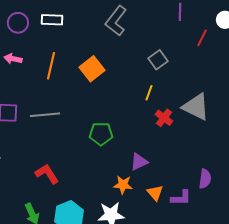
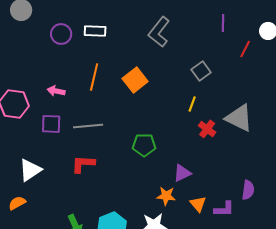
pink arrow: (13, 59) -> (56, 91), moved
red L-shape: (47, 174) -> (83, 164), moved, turned -55

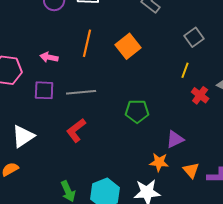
red L-shape: (83, 164) -> (76, 130), turned -40

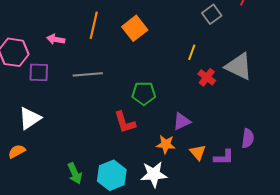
gray square: (194, 37) -> (212, 14), moved
purple square: (44, 90) -> (39, 72), moved
red L-shape: (76, 130) -> (125, 122), moved, turned -70

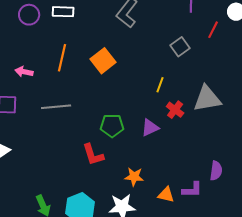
gray triangle: (239, 66) -> (207, 99), turned -36
purple triangle: (182, 121) -> (150, 128), moved
orange triangle: (198, 152) -> (166, 195), moved, turned -36

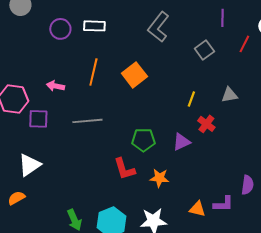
gray square: (180, 47) -> (204, 50), moved
gray triangle: (207, 99) -> (229, 95), moved, size x0.6
orange star: (134, 177) -> (159, 178), moved

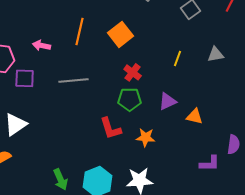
red cross: (206, 124) -> (133, 72), moved
orange triangle: (197, 209) -> (195, 116), moved

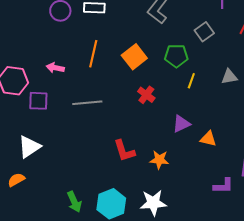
green pentagon: (130, 99) -> (176, 56), moved

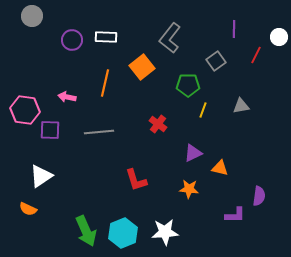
orange square: (134, 57) -> (142, 67), moved
orange star: (159, 160) -> (189, 189), moved
orange semicircle: (16, 180) -> (28, 209), turned -126
green arrow: (74, 202) -> (86, 231), size x1.4

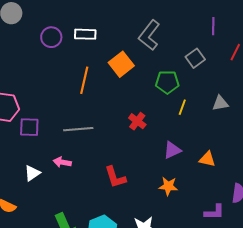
pink arrow: (67, 97) -> (62, 162), moved
orange triangle: (220, 168) -> (207, 159), moved
white triangle: (41, 176) -> (32, 173), moved, size x0.7

